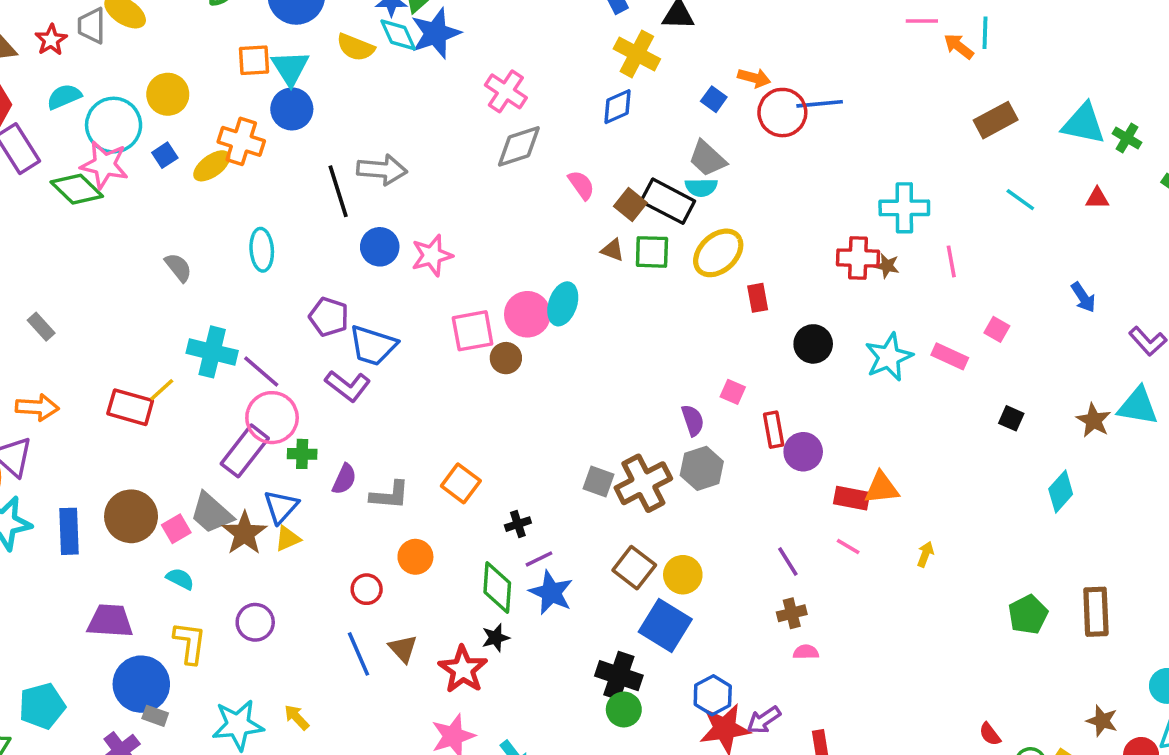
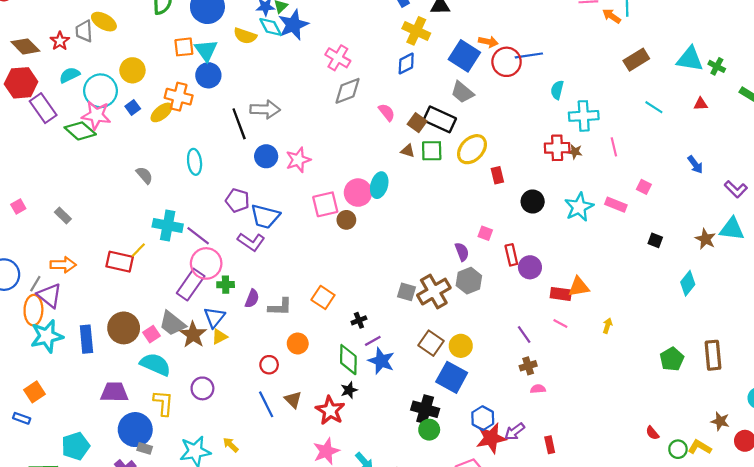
blue square: (714, 99) -> (464, 56), size x2.0
cyan semicircle: (701, 187) -> (557, 90), moved, turned 108
cyan semicircle: (180, 579) -> (155, 364), size x1.8

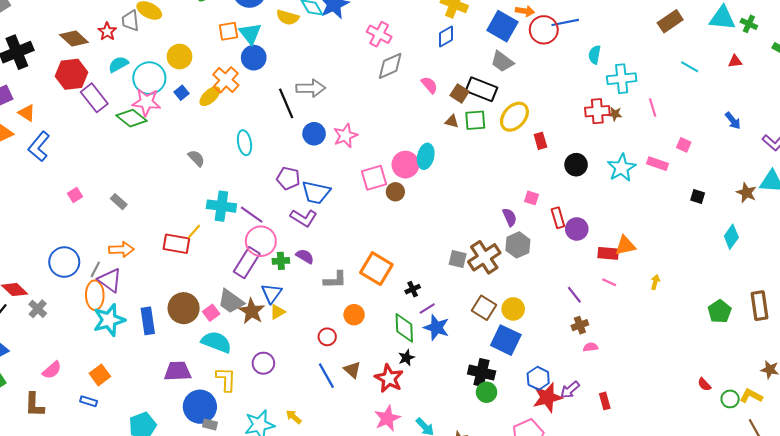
orange cross: (179, 97) -> (226, 80), turned 30
orange square: (323, 297) -> (376, 269), size x1.4
purple semicircle: (252, 299) -> (305, 256), moved, turned -78

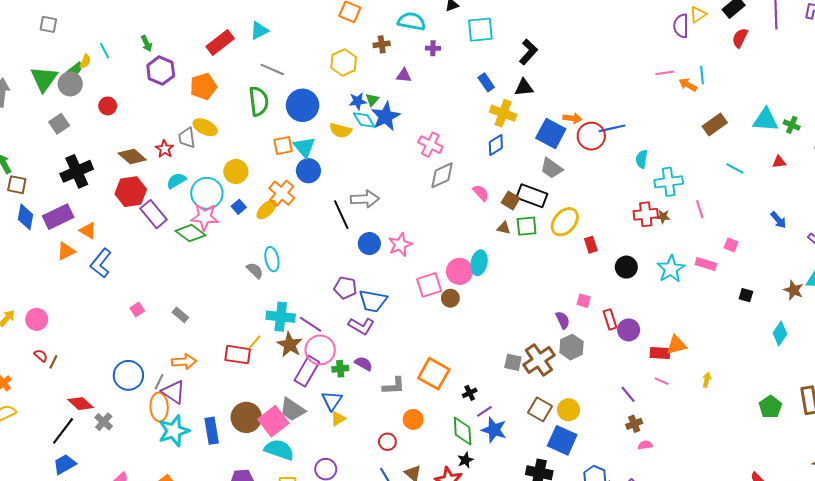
cyan ellipse: (245, 143) -> (272, 259), moved
brown star: (252, 311) -> (290, 345), moved
pink square: (211, 313) -> (273, 421), size x1.8

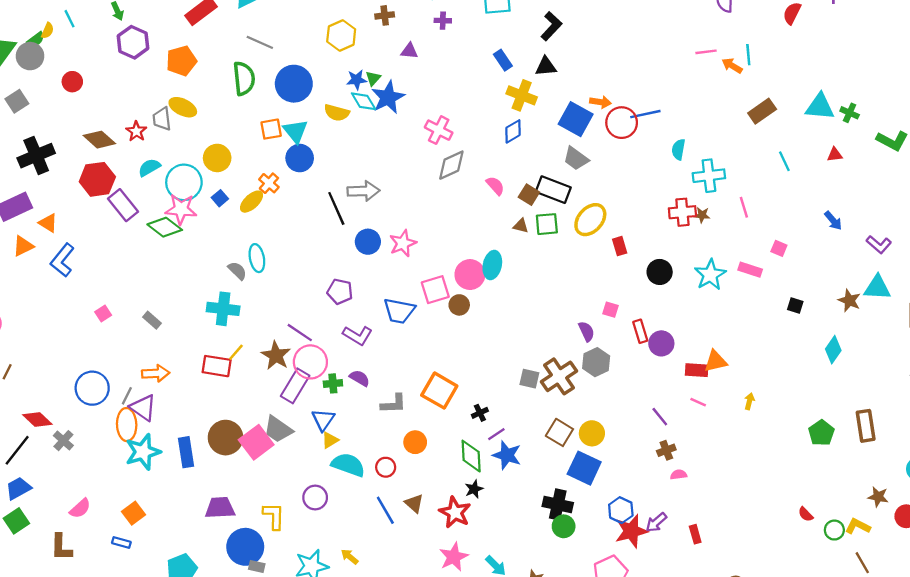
cyan line: (735, 168) -> (784, 161), turned 36
orange cross: (282, 193) -> (269, 183), size x0.7
blue trapezoid: (373, 301) -> (399, 311), moved
cyan cross: (281, 317) -> (223, 309), moved
cyan semicircle: (279, 450) -> (348, 465), moved

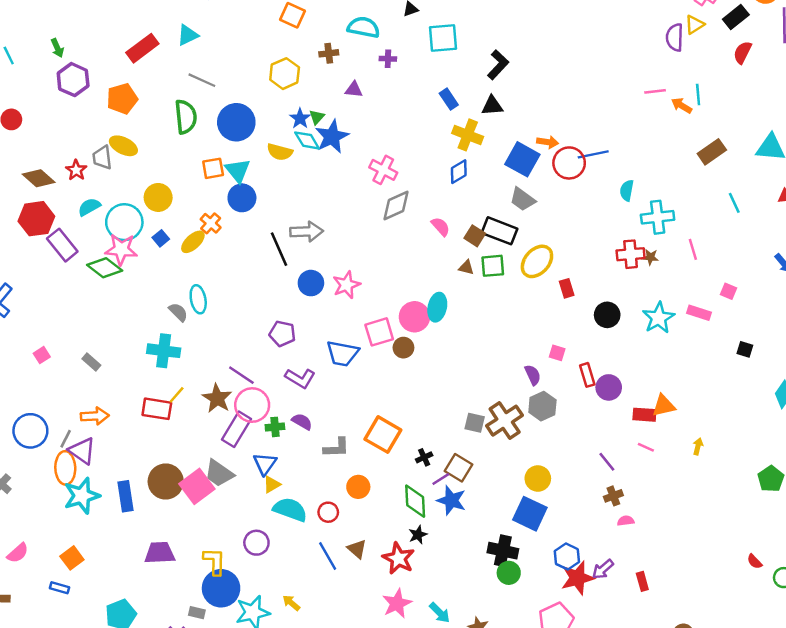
blue star: (357, 80) -> (300, 118), turned -30
brown square: (559, 432) -> (458, 468), moved
blue circle: (245, 547) -> (221, 588), moved

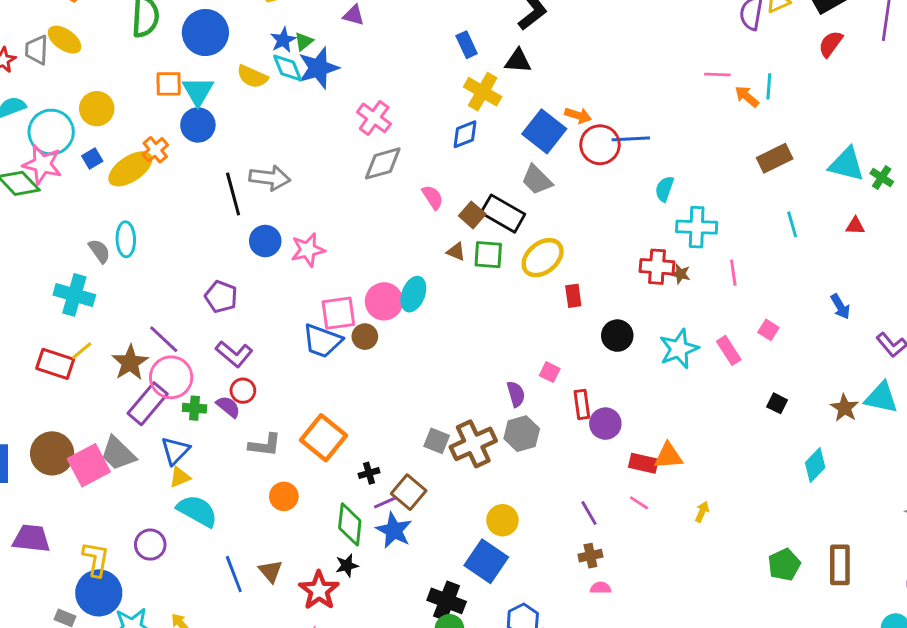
yellow ellipse: (193, 242) -> (130, 169), size x1.4
pink rectangle: (699, 313) -> (729, 350), turned 30
blue trapezoid: (342, 353) -> (322, 341), moved
red circle: (328, 512) -> (243, 391), moved

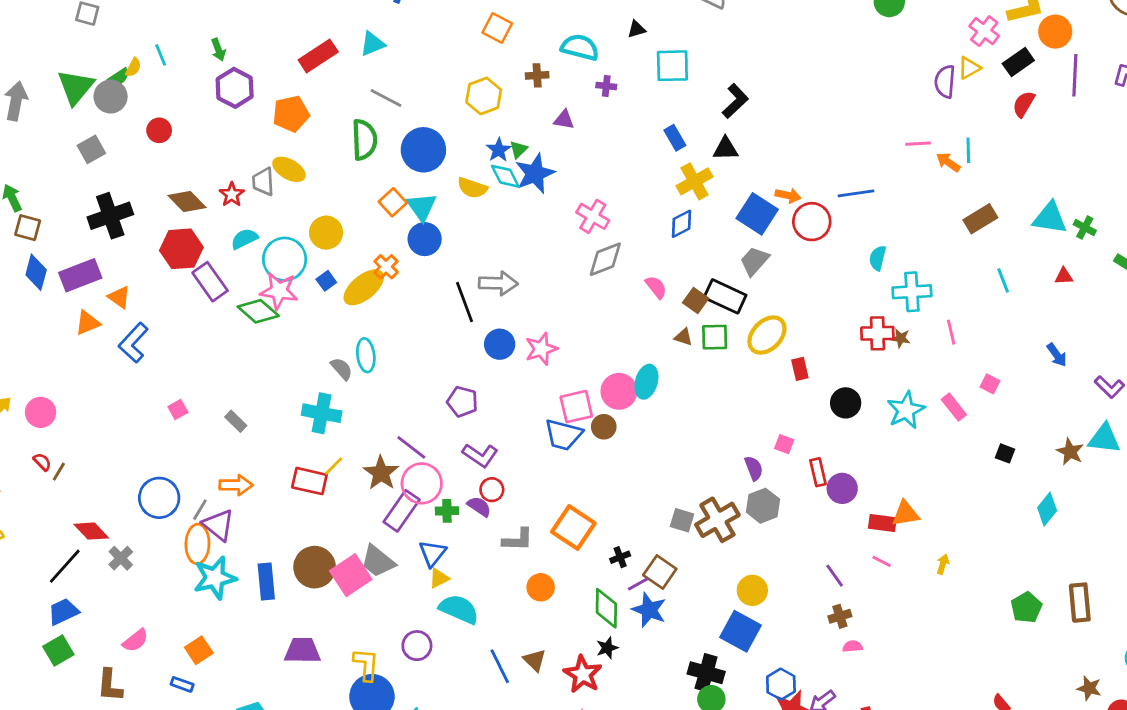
orange square: (169, 84) -> (393, 202), turned -36
yellow cross: (483, 92) -> (695, 181), turned 36
blue line: (631, 139) -> (856, 193), moved
gray trapezoid: (537, 180) -> (754, 261), turned 92

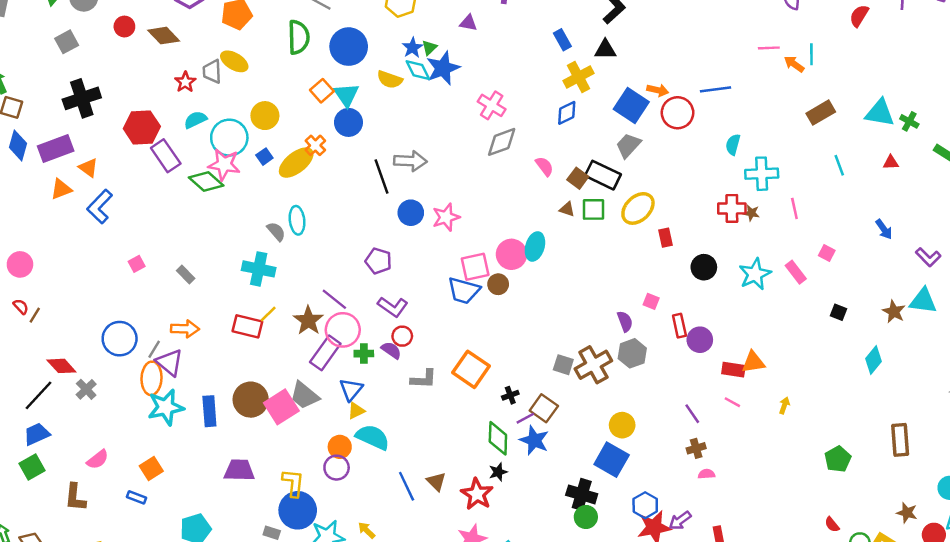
brown diamond: (187, 202) -> (164, 36), moved
orange circle: (541, 587) -> (340, 447), moved
green pentagon: (1026, 608) -> (838, 459), moved

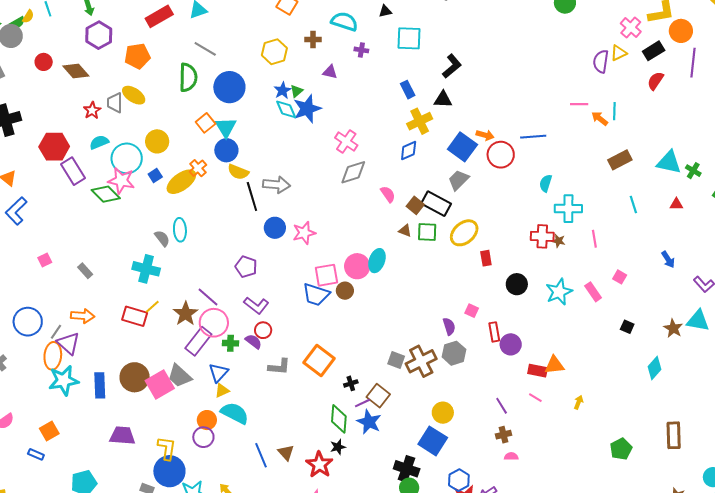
yellow semicircle: (390, 80) -> (238, 172), moved

